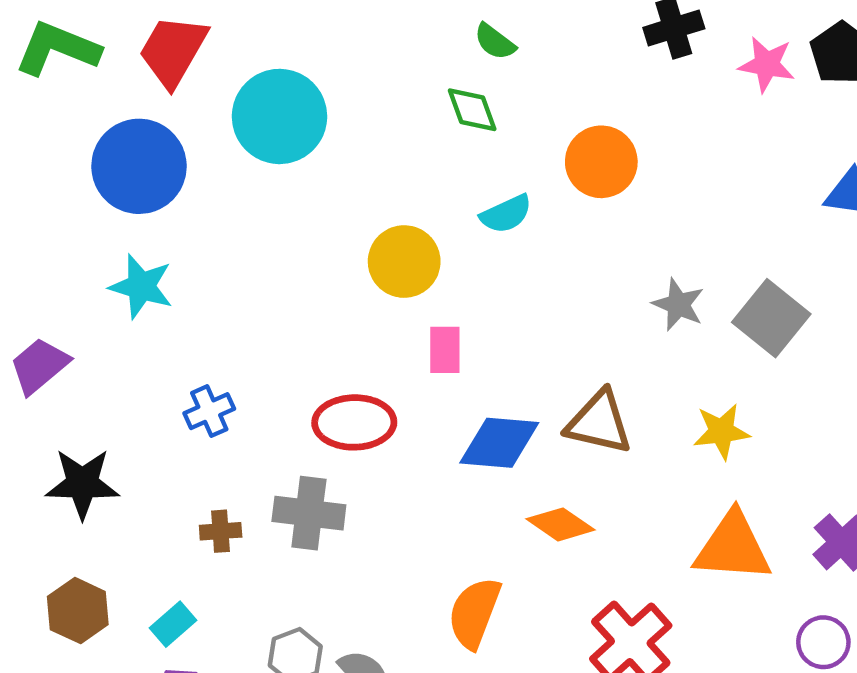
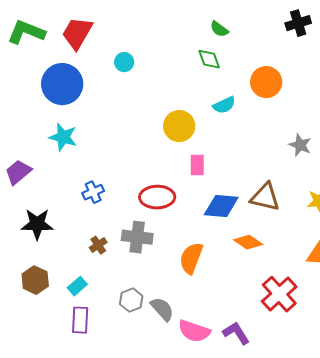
cyan circle: (279, 116) -> (124, 62), size x0.5
brown cross: (221, 531) -> (98, 245), turned -30
orange semicircle: (474, 613) -> (191, 258), moved

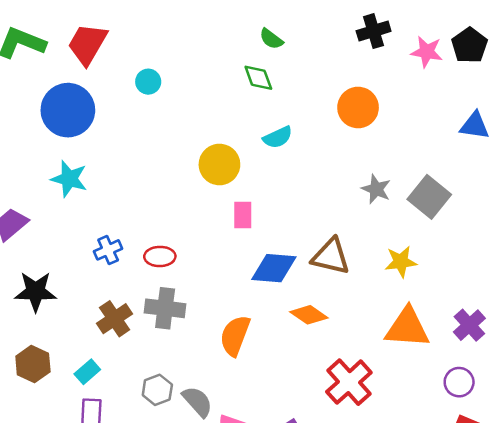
orange circle: (266, 82) -> (358, 108), moved
red ellipse: (157, 197) -> (160, 256), moved, size x0.7
brown cross: (98, 245) -> (115, 319), size x1.5

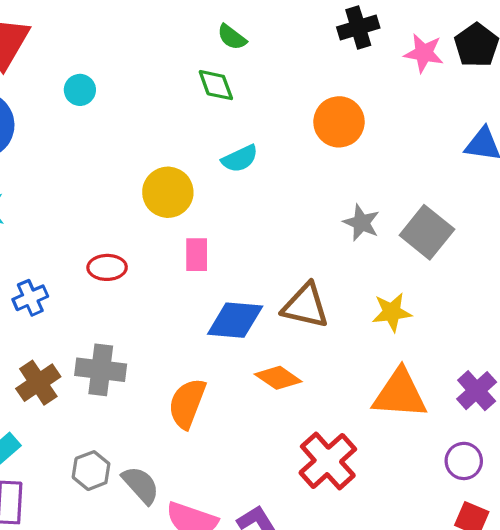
red ellipse: (160, 256) -> (107, 267), moved

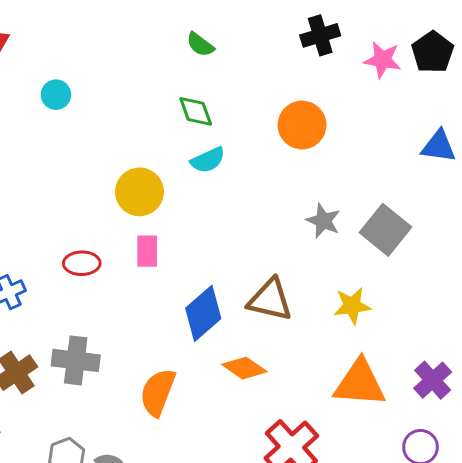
green diamond: (216, 85) -> (196, 111), moved
pink rectangle: (197, 255) -> (147, 251), moved
blue diamond: (235, 320) -> (203, 313), turned -46

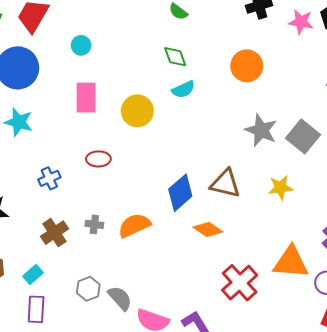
gray star: (323, 221) -> (261, 130), size x1.4
pink rectangle: (147, 251) -> (86, 98), moved, size x1.4
gray cross: (76, 360) -> (94, 224), size x0.6
orange triangle: (360, 383) -> (291, 262), moved
orange semicircle: (158, 392) -> (134, 225), moved, turned 44

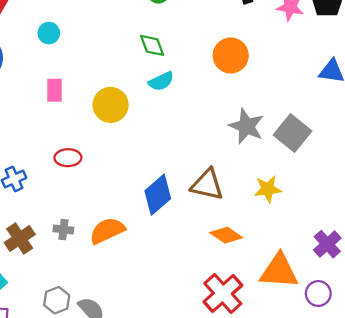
pink rectangle: (86, 98) -> (54, 90), size x0.7
orange diamond: (208, 230) -> (226, 235), moved

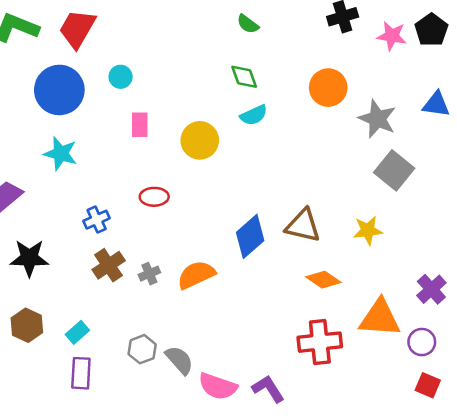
cyan circle: (49, 33) -> (121, 77), moved
gray star: (246, 126) -> (377, 119), moved
gray cross: (63, 230) -> (149, 274), turned -30
brown cross: (20, 238) -> (109, 265), moved
red cross: (223, 293) -> (320, 342), turned 36

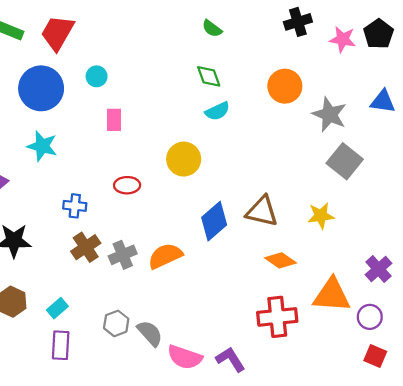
yellow circle: (200, 140) -> (184, 159), moved
blue cross: (97, 220) -> (75, 206), turned 30
gray cross: (149, 274) -> (123, 255), size x1.4

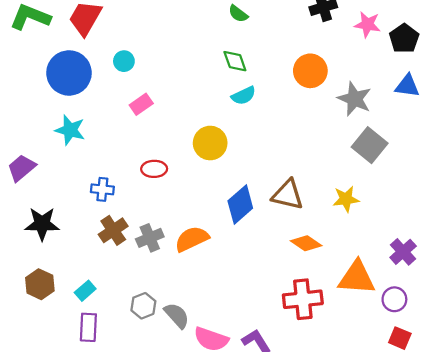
black pentagon: (378, 34) -> (404, 38), moved
pink rectangle: (114, 120) -> (141, 104), turned 55

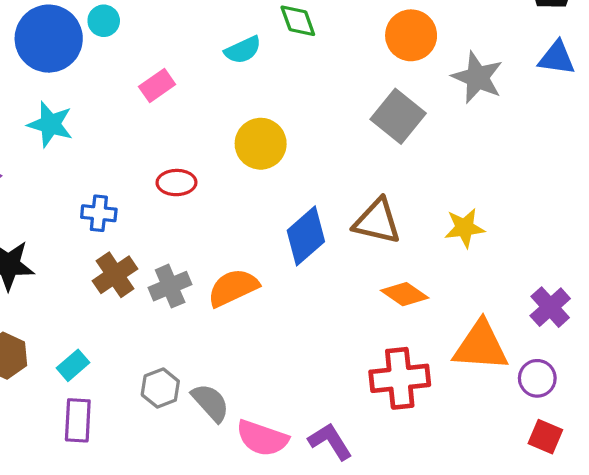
cyan circle: (124, 61) -> (104, 21), moved
cyan semicircle: (244, 96) -> (243, 50), moved
gray square: (370, 145) -> (398, 116), moved

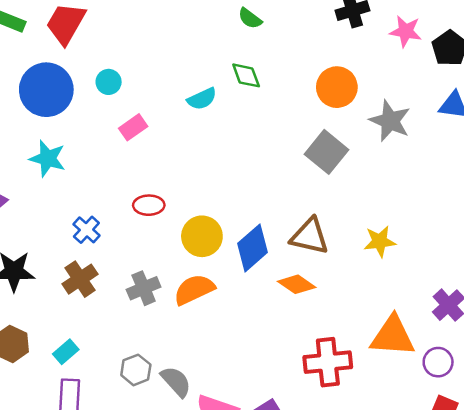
cyan circle: (104, 21) -> (109, 82), moved
yellow circle: (261, 144) -> (202, 236), moved
blue cross: (99, 213) -> (86, 230), turned 36
brown cross: (115, 275) -> (80, 279), moved
orange diamond: (405, 294) -> (297, 284), moved

